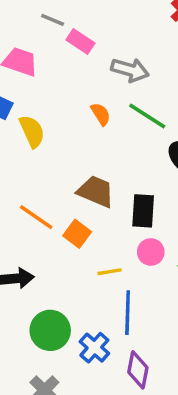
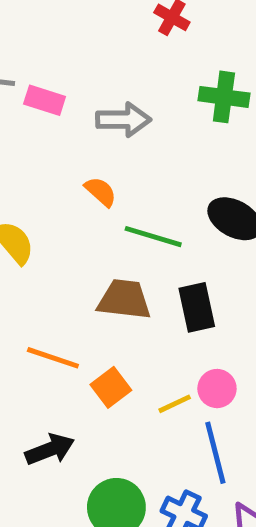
green line: (147, 116) -> (153, 237), moved
orange square: (77, 234) -> (111, 387), moved, turned 32
pink circle: (151, 252) -> (217, 389), moved

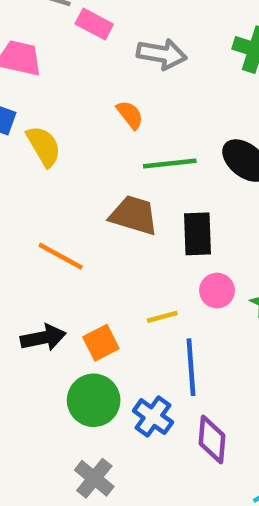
green line: (153, 237) -> (170, 164), turned -33
orange square: (111, 387) -> (101, 343), moved
pink circle: (217, 389) -> (217, 291), moved

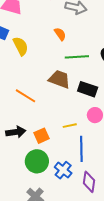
black rectangle: (198, 234) -> (88, 89), turned -72

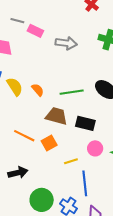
orange semicircle: (60, 34) -> (38, 90), moved
orange square: (42, 136) -> (49, 143), moved

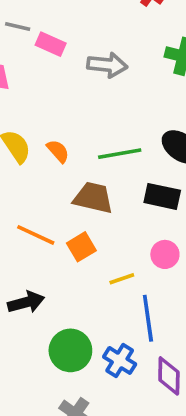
black rectangle: (85, 123) -> (162, 196), moved

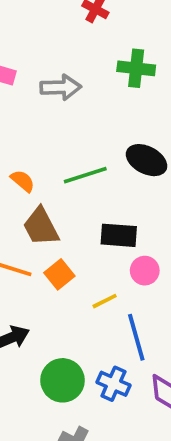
black rectangle: (162, 196) -> (119, 235), moved
brown trapezoid: (93, 198) -> (41, 227), moved, turned -123

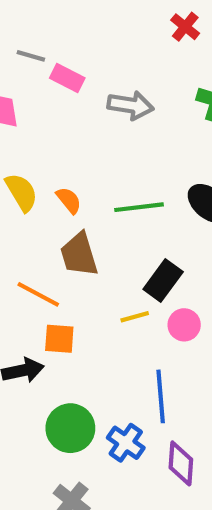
black rectangle: (119, 235) -> (163, 281), turned -69
orange square: (59, 274) -> (59, 339), moved, turned 32
yellow line: (105, 301) -> (135, 317), moved

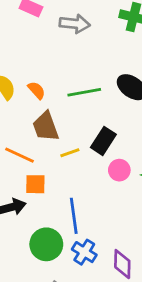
yellow line: (135, 317) -> (70, 153), moved
blue line: (161, 396) -> (74, 216), moved

